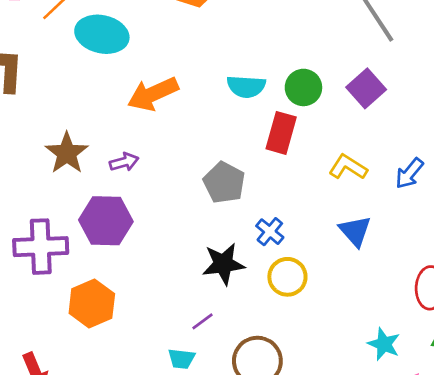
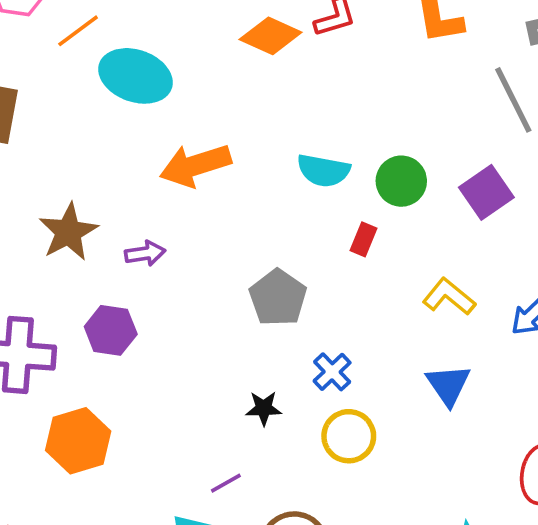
red rectangle: (281, 133) -> (364, 239), size x0.6
purple hexagon: (106, 221) -> (111, 330), size x0.7
black star: (223, 264) -> (264, 408), size x0.6

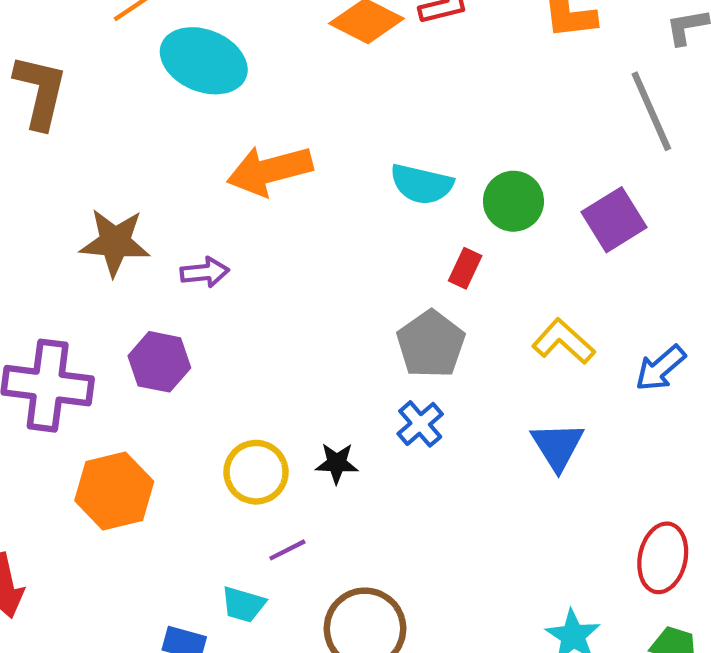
brown star: (68, 232) -> (115, 242), turned 30
gray pentagon: (278, 298) -> (431, 344), moved
yellow circle: (349, 436) -> (256, 472), moved

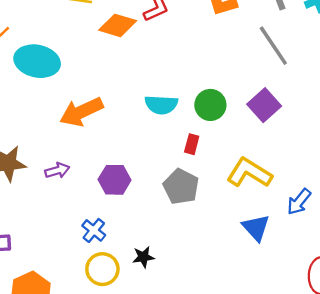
yellow L-shape: (563, 341) -> (249, 173), size x1.4
purple hexagon: (159, 362) -> (115, 180), moved
blue arrow: (660, 368) -> (299, 202), moved
blue cross: (420, 424) -> (94, 230), moved

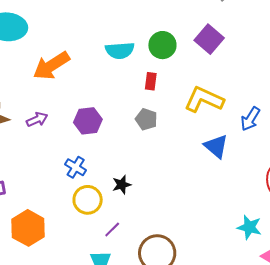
gray pentagon: (181, 187) -> (146, 119), size x0.7

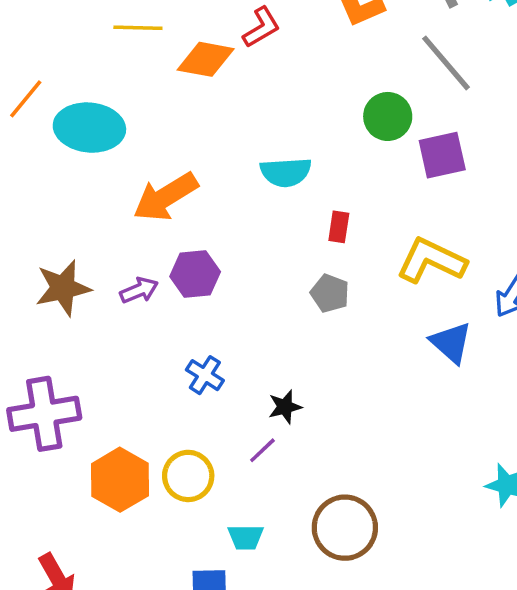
purple square: (209, 39) -> (442, 155), turned 36
green circle: (162, 45) -> (388, 116), moved
purple hexagon: (88, 121) -> (195, 274), moved
yellow circle: (88, 200) -> (188, 476), moved
purple line: (112, 230) -> (262, 450), moved

